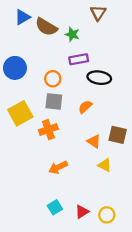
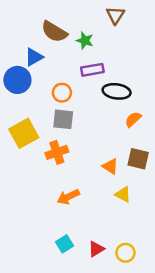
blue triangle: (23, 17) -> (34, 57), moved
orange semicircle: (85, 107) -> (133, 119), moved

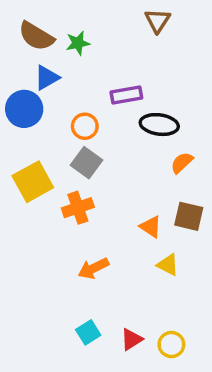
brown semicircle: (54, 32) -> (36, 36), moved
green star: (85, 41) -> (78, 43), moved, turned -30
gray square: (63, 119) -> (87, 163), turned 30

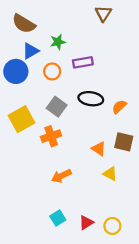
green star: (78, 43) -> (58, 42), moved
black ellipse: (159, 125) -> (91, 99), moved
orange circle: (85, 126) -> (52, 71), moved

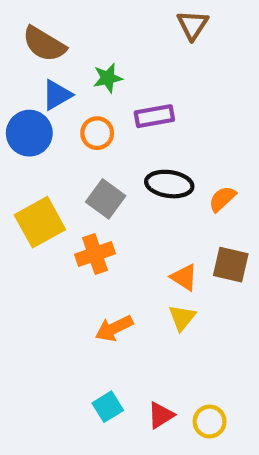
yellow triangle: (110, 174) -> (182, 318), moved, turned 42

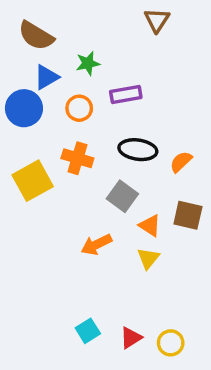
gray square: (106, 199) -> (122, 196), moved
orange cross: (95, 254) -> (77, 158), moved, turned 36
orange arrow: (114, 328) -> (96, 245), moved

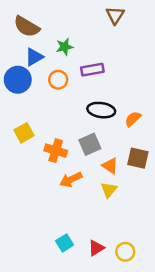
orange cross: (77, 158) -> (56, 151), moved
yellow square: (33, 181) -> (24, 133), size x0.7
gray square: (122, 196) -> (90, 144), turned 30

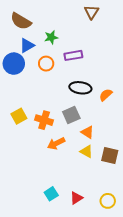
yellow square: (24, 133) -> (19, 116), moved
brown square: (138, 158) -> (110, 155), moved
yellow triangle: (109, 190) -> (86, 151), turned -40
yellow circle: (125, 252) -> (108, 201), moved

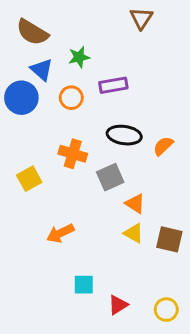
blue triangle: (27, 45) -> (42, 70), turned -49
orange cross: (44, 120) -> (73, 154), moved
orange arrow: (56, 143) -> (60, 233), moved
cyan square: (51, 194) -> (84, 285), moved, turned 32

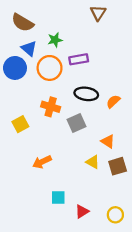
orange circle: (71, 98) -> (50, 68), size x1.5
orange triangle: (135, 204) -> (108, 141), moved
brown square: (169, 239) -> (118, 166), turned -30

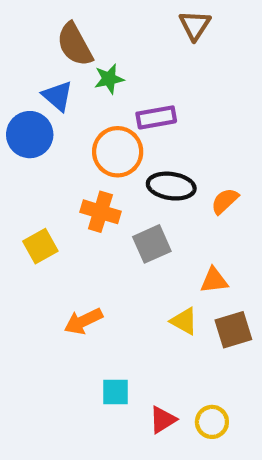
brown semicircle: (23, 23) -> (75, 45), moved, turned 30
orange circle: (50, 68) -> (118, 152), moved
orange triangle: (108, 141) -> (214, 280), turned -40
yellow circle: (115, 215) -> (212, 422), moved

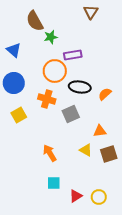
blue triangle: (58, 96) -> (14, 50), moved
blue circle: (30, 135) -> (14, 83), moved
orange arrow: (83, 321) -> (50, 153), moved, turned 84

